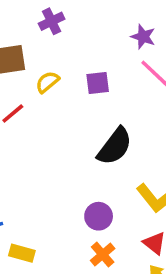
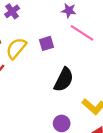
yellow semicircle: (47, 82) -> (16, 48), size x1.5

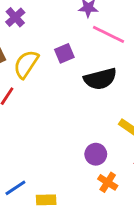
black semicircle: (64, 80) -> (100, 79), moved, turned 55

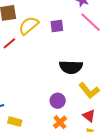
black semicircle: (100, 79) -> (71, 67), moved

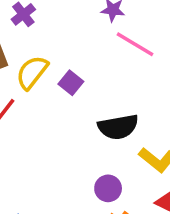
purple square: (57, 26) -> (71, 83), moved, turned -32

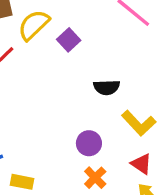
black semicircle: (118, 127) -> (107, 87), size x0.7

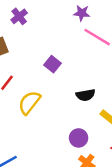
yellow semicircle: (34, 25) -> (29, 103), moved

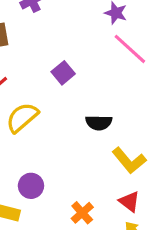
purple circle: (79, 138) -> (31, 186), moved

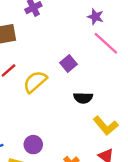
purple square: (63, 73) -> (69, 64), moved
yellow semicircle: (22, 118) -> (35, 82), moved

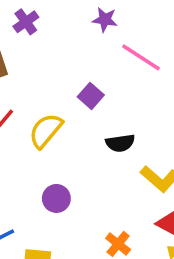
purple star: (95, 17) -> (105, 20), moved
purple circle: (33, 145) -> (56, 198), moved

